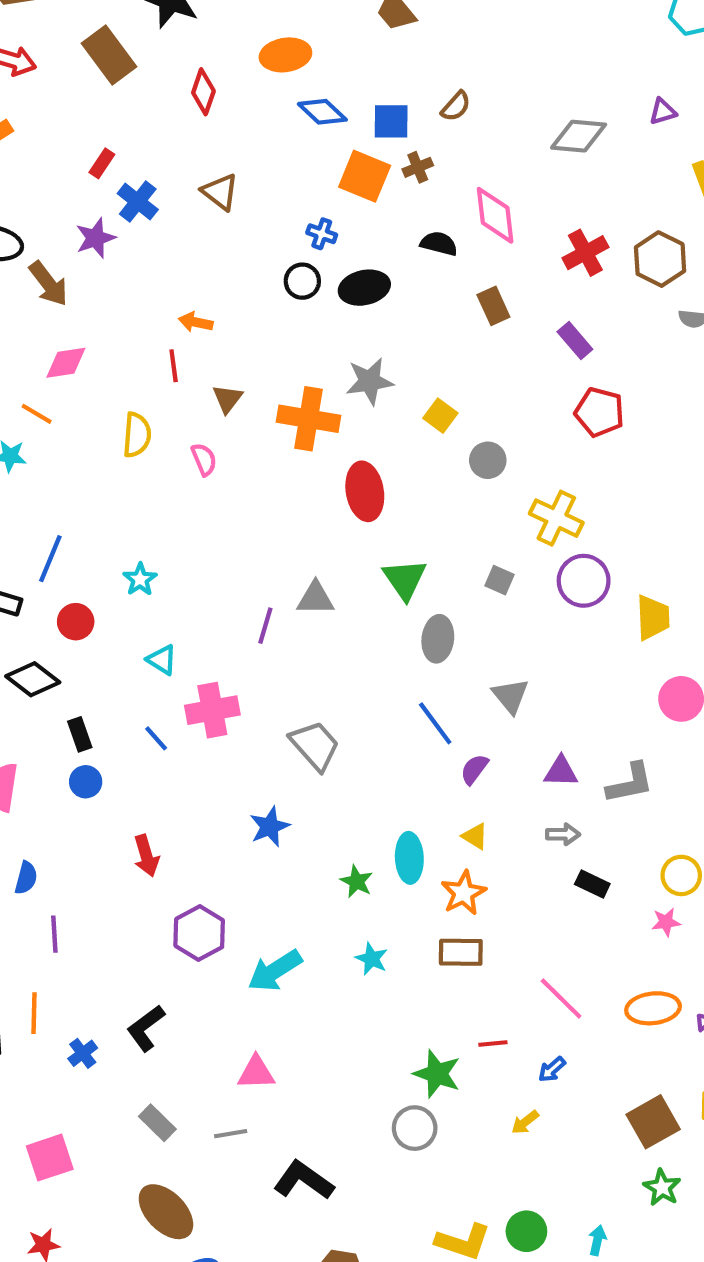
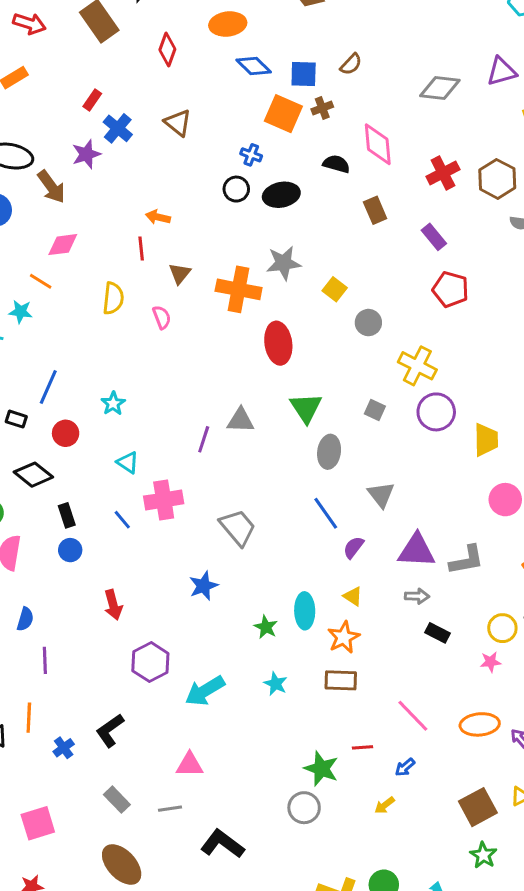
purple triangle: (663, 112) -> (502, 71), size x1.5
purple triangle: (561, 772) -> (416, 550), size x1.5

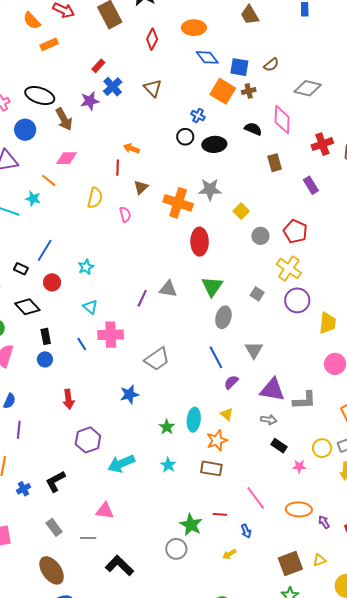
gray diamond: (440, 88) -> (308, 88), moved
red pentagon: (451, 289) -> (295, 231), moved
gray trapezoid: (238, 527) -> (157, 359), turned 88
pink star: (491, 662) -> (299, 466), moved
blue arrow: (405, 767) -> (246, 531), turned -80

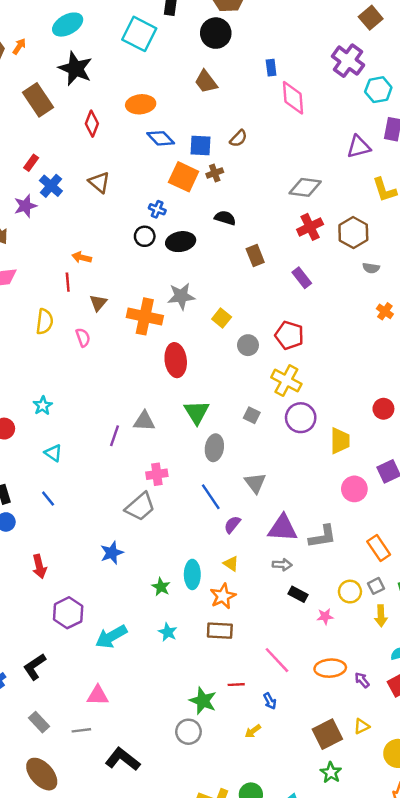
gray diamond: (308, 88) -> (305, 187), moved
pink diamond: (282, 120) -> (293, 98), moved
pink cross: (111, 335) -> (157, 474), moved, size x0.7

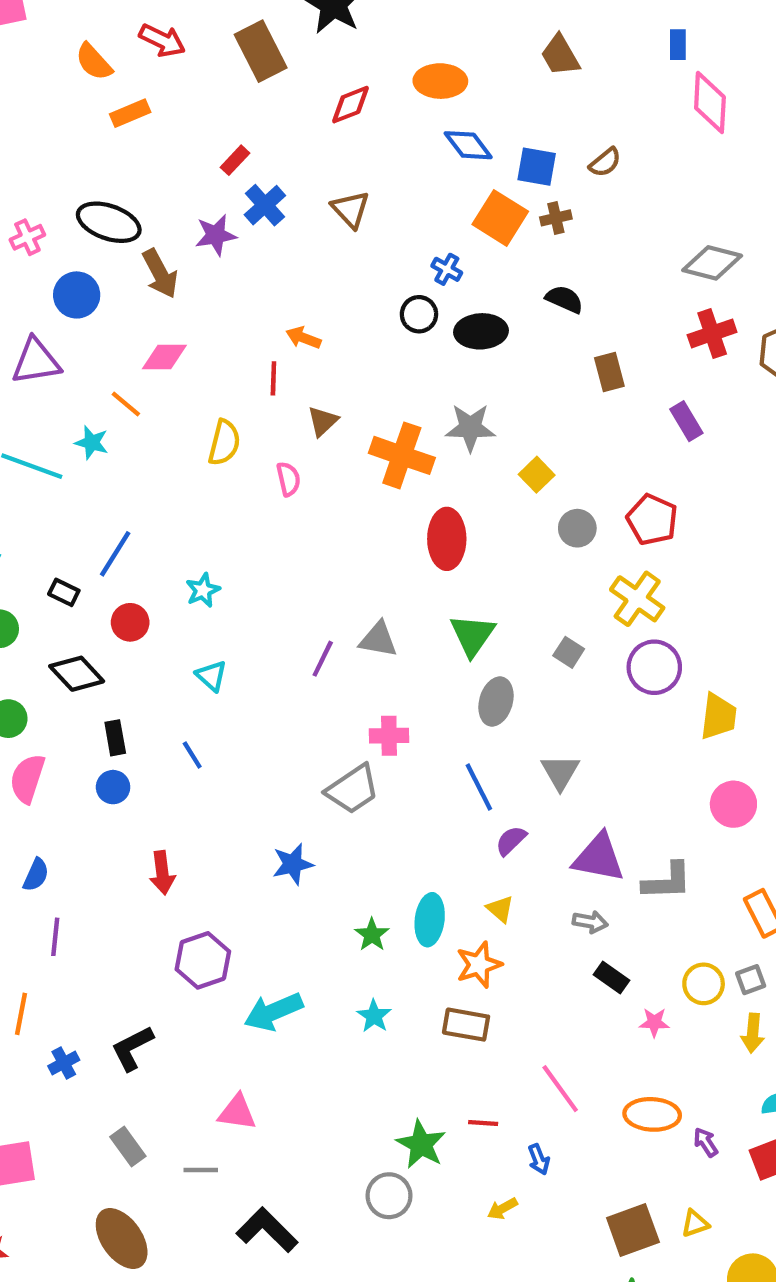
red diamond: (92, 124) -> (350, 105), turned 40

